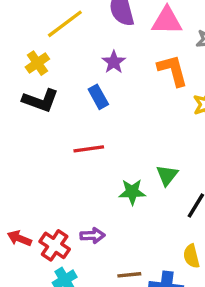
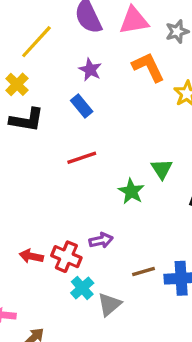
green star: (132, 192) -> (131, 191), turned -30

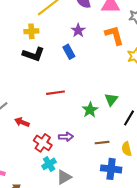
yellow cross: (17, 84) -> (31, 31), turned 32
red line: (82, 158) -> (56, 93), moved
red arrow: (31, 256) -> (22, 122), moved
brown line: (144, 272) -> (102, 143), moved

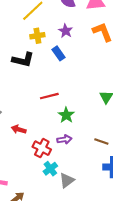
yellow cross: (31, 31) -> (37, 36), moved
green star: (90, 110) -> (66, 115), moved
brown line: (102, 143) -> (101, 142), turned 32

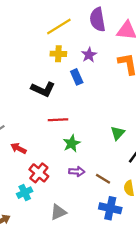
black L-shape: (23, 60) -> (43, 89), moved
purple arrow: (64, 139) -> (77, 172), moved
cyan cross: (50, 169) -> (25, 193), moved

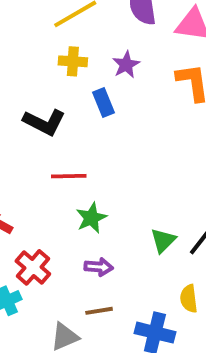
green triangle: (118, 133) -> (163, 240), moved
brown line: (103, 179) -> (99, 311), moved, turned -42

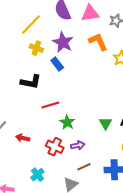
yellow cross: (73, 61) -> (36, 48), turned 32
purple star: (126, 65) -> (63, 42), size x1.5
red cross: (33, 267) -> (55, 147), moved

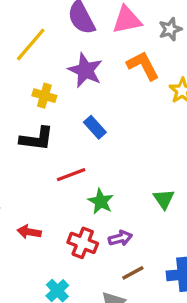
yellow cross: (36, 48) -> (44, 96), moved
blue rectangle: (57, 64) -> (95, 127), moved

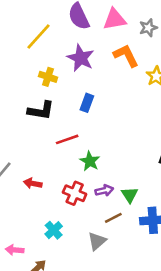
blue rectangle: (95, 127) -> (87, 103), turned 60
green triangle: (164, 199) -> (130, 195), moved

